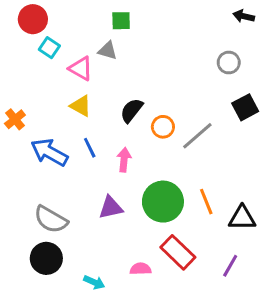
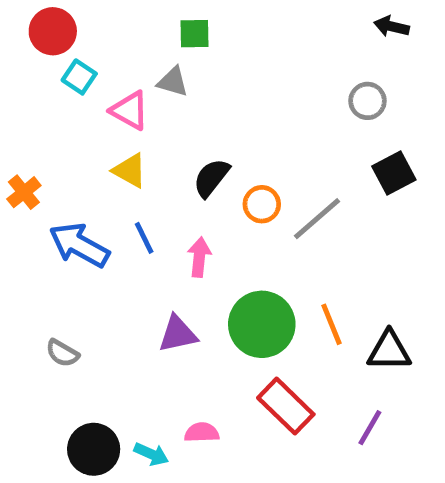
gray semicircle: (51, 219) -> (62, 353), moved, size x0.6
black circle: (46, 258) -> (94, 449), moved
pink semicircle: (141, 269) -> (202, 432), moved

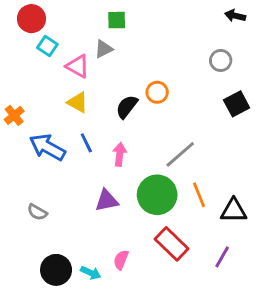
gray triangle: (173, 82) -> (104, 49), turned -42
orange circle: (262, 204) -> (157, 92), moved
gray line: (317, 219) -> (180, 154), moved
pink semicircle: (202, 432) -> (121, 260), turned -66

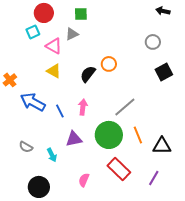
red circle: (31, 19) -> (44, 13), moved
cyan square: (47, 46) -> (33, 32), turned 32
blue line: (86, 143) -> (60, 111), moved
cyan arrow: (91, 273) -> (52, 155), moved, turned 40

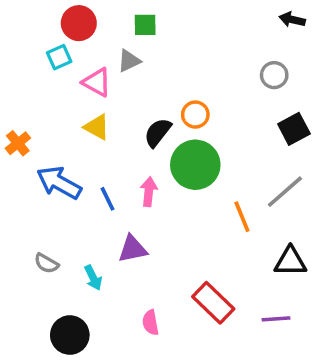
gray line: (125, 107) -> (285, 192), moved
green circle: (109, 135) -> (195, 165), moved
orange line: (138, 135) -> (242, 217), moved
purple line: (154, 178) -> (276, 319), turned 56
pink semicircle: (84, 180) -> (150, 322), turned -32

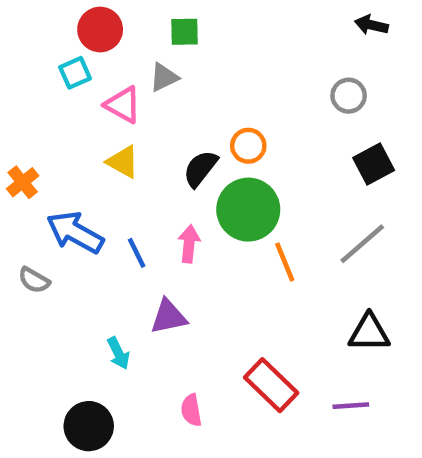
orange line: (242, 217) -> (285, 262), moved
gray semicircle: (47, 263) -> (34, 280), moved

